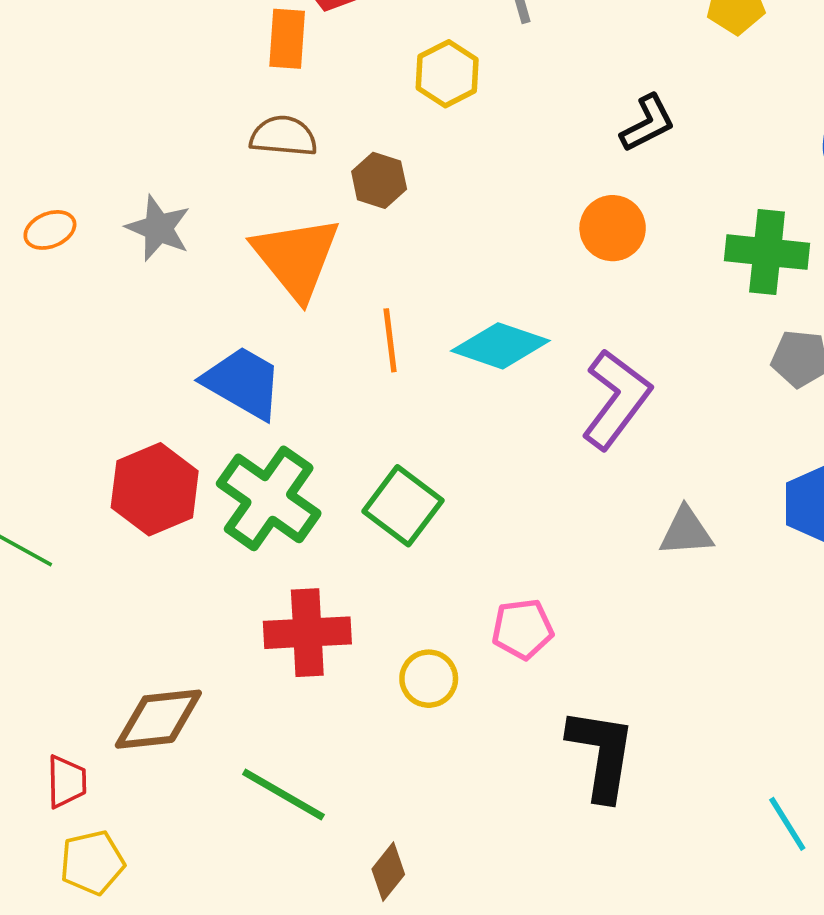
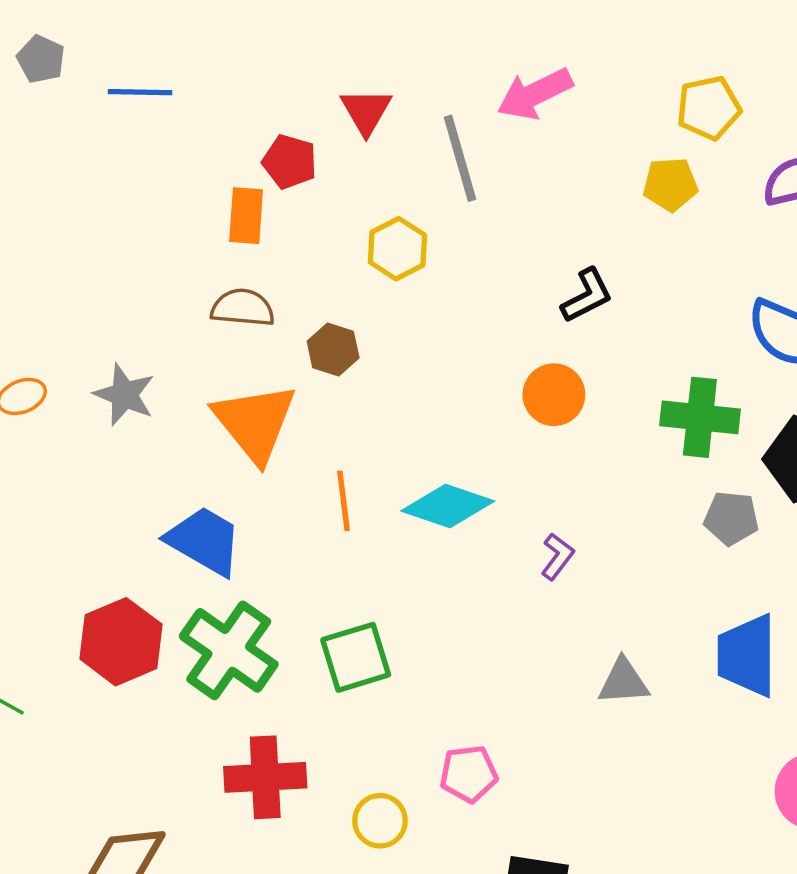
purple L-shape: (616, 399) -> (557, 556), size x0.5
green square: (403, 506) -> (356, 657), turned 36

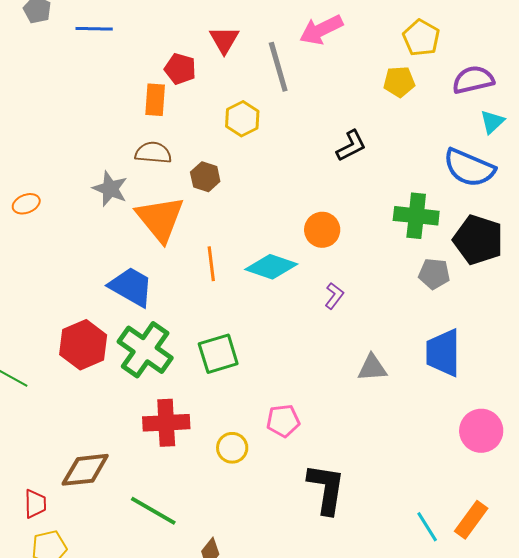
yellow pentagon: (709, 108) -> (421, 38), turned -30
gray star: (124, 395) -> (110, 189), moved
orange circle: (554, 395) -> (322, 230), moved

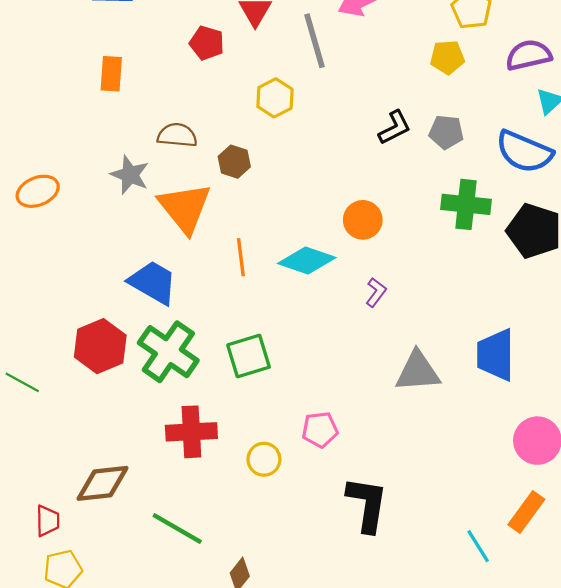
orange rectangle: (155, 100) -> (111, 74), moved
orange ellipse: (26, 204) -> (38, 191), size x1.4
gray pentagon: (434, 274) -> (446, 132), moved
gray triangle: (372, 368) -> (418, 371), size x1.4
orange rectangle: (471, 520) -> (526, 512), moved

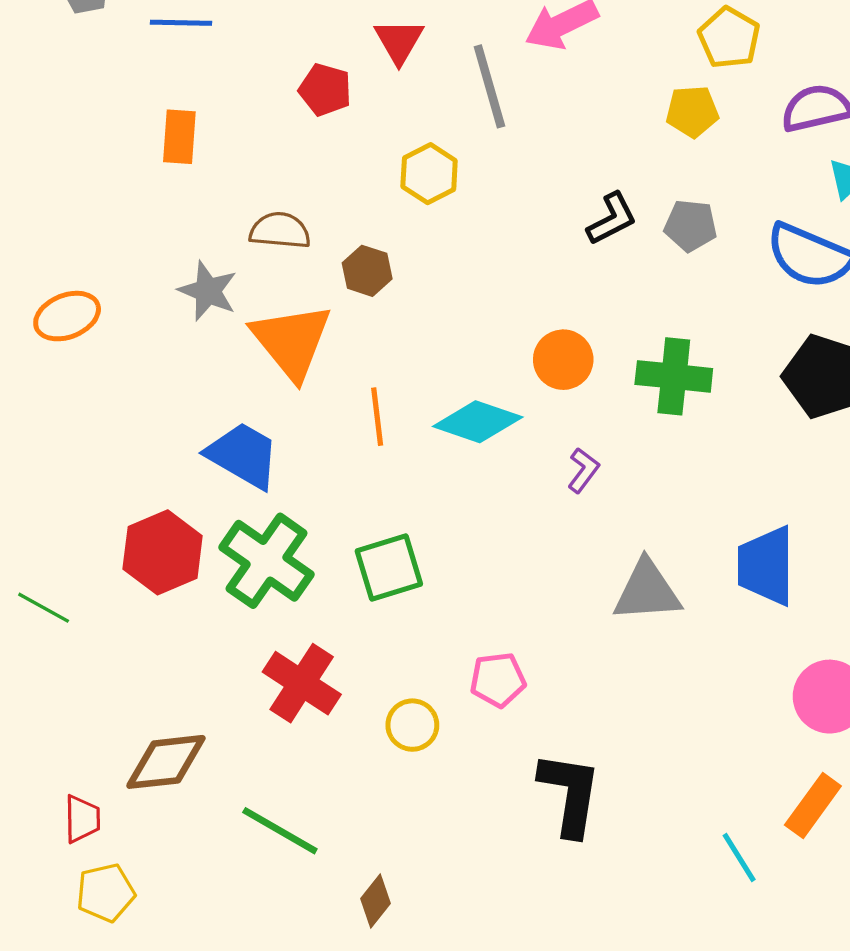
green cross: (466, 204) -> (674, 376), moved
red cross: (191, 432) -> (302, 683), turned 36

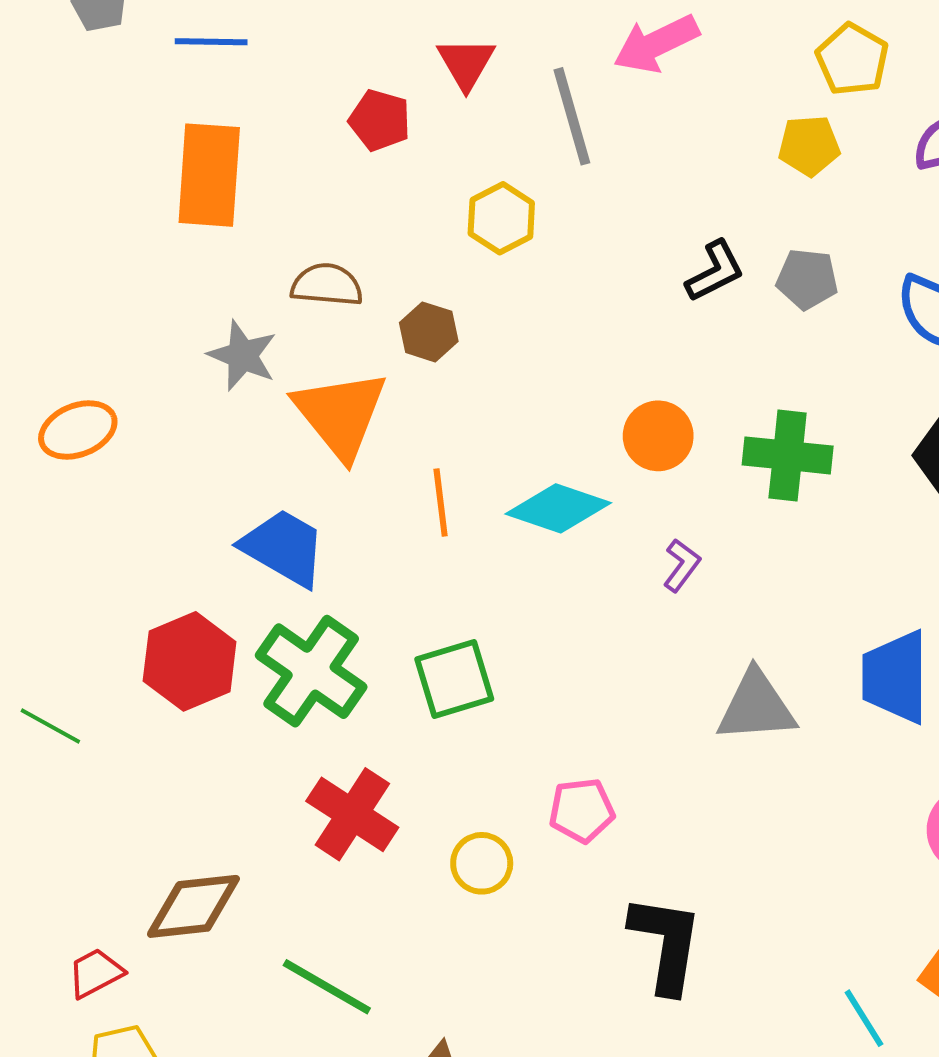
orange rectangle: (179, 137) -> (209, 175), size x1.6
orange ellipse: (67, 316) -> (78, 430), moved
red trapezoid: (82, 819) -> (95, 973), turned -117

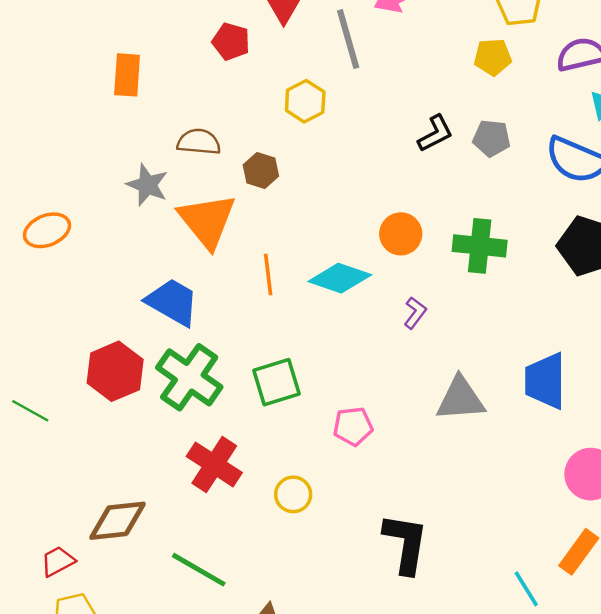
orange rectangle: (209, 175) -> (127, 75), size x0.7
pink pentagon: (582, 810) -> (353, 426), moved

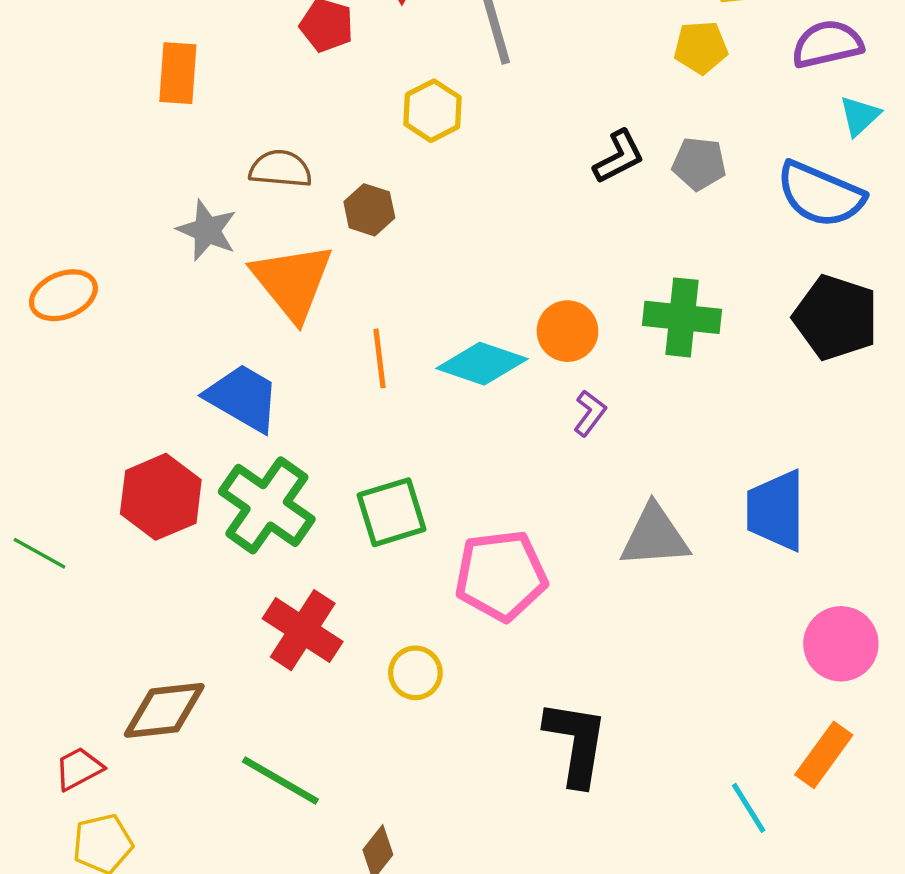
orange circle: (401, 234) -> (567, 331), moved
pink pentagon: (353, 426) -> (501, 575), size x1.6

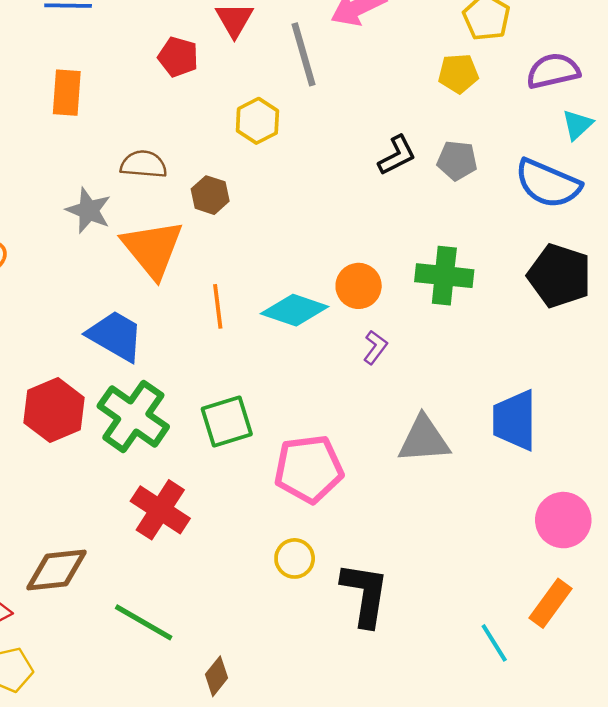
yellow circle: (415, 673) -> (295, 558), moved

